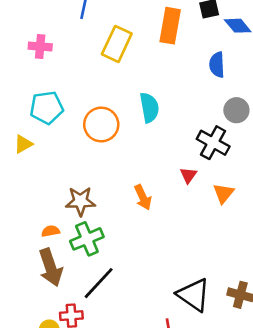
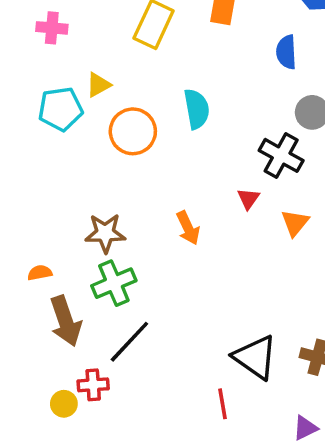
yellow triangle: (23, 144) -> (98, 85), moved
orange semicircle: (51, 231) -> (40, 273), moved

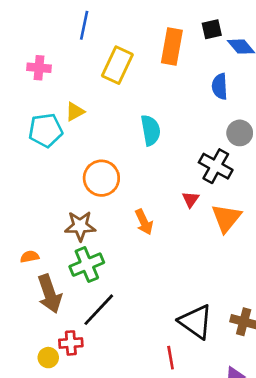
orange circle: (133, 131) -> (101, 178), moved
orange triangle: (295, 223) -> (226, 218), size x1.4

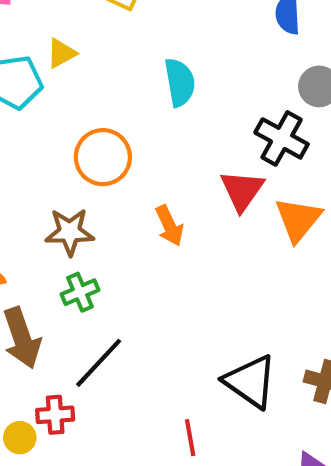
red triangle: (190, 199) -> (242, 190), size x1.6
green cross: (87, 265) -> (80, 292), size x0.7
red line: (171, 358) -> (190, 438), moved

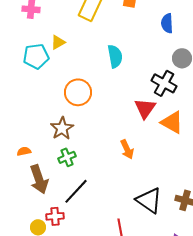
orange triangle: (298, 219) -> (172, 122), turned -40
orange arrow: (169, 226) -> (127, 149), moved
brown star: (70, 232) -> (62, 128), turned -30

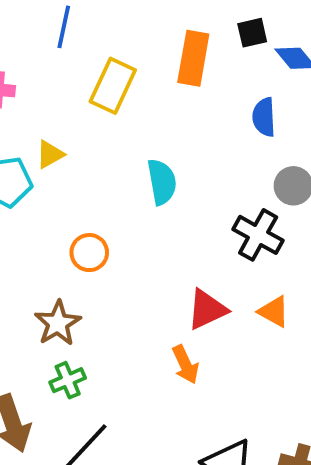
orange circle: (78, 92) -> (89, 253), size x0.7
red triangle: (145, 108) -> (207, 309), moved, turned 30
orange triangle: (172, 122) -> (274, 311), size x0.7

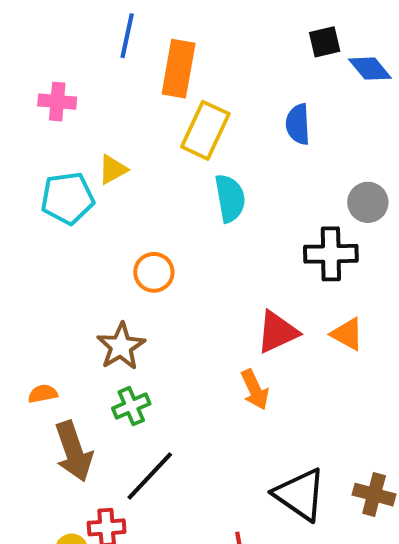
orange rectangle: (193, 58) -> (179, 69), moved
yellow rectangle: (113, 86) -> (205, 130), moved
blue semicircle: (264, 117) -> (298, 124), moved
black cross: (258, 235) -> (331, 254), turned -30

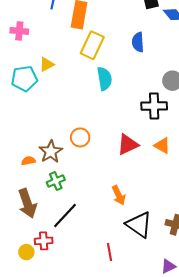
orange circle: (154, 272) -> (80, 137), moved
orange arrow: (255, 390) -> (119, 195), moved
orange semicircle: (43, 394) -> (28, 161), moved

